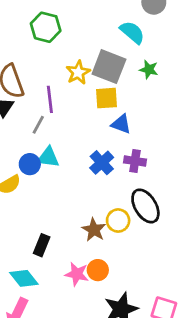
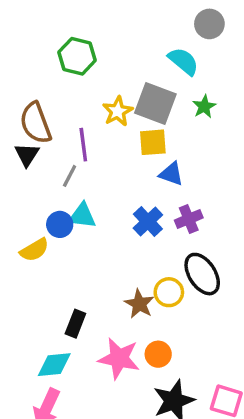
green star: (149, 69) -> (204, 107), turned 30
purple cross: (135, 161) -> (189, 219), turned -30
orange circle: (98, 270) -> (158, 354), moved
pink star: (77, 274) -> (119, 358), size x1.4
cyan diamond: (24, 278) -> (54, 365), turned -56

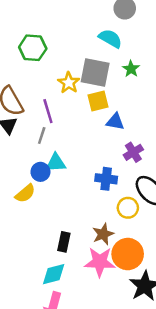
blue cross: (148, 222) -> (106, 179), moved, turned -30
brown star: (139, 304) -> (103, 234), moved, turned 30
orange circle: (158, 354) -> (128, 254), size x1.6

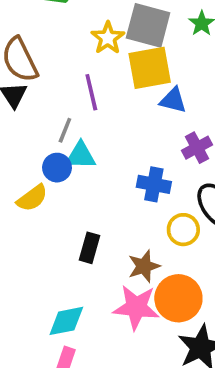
yellow square: (98, 101) -> (150, 68), size x1.4
purple line: (48, 111) -> (91, 92), moved
gray line: (42, 136) -> (65, 130), moved
black rectangle: (64, 242) -> (90, 248), moved

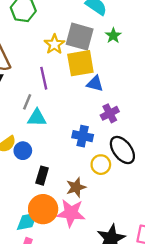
blue circle: (57, 168) -> (23, 151), moved
orange circle: (178, 298) -> (43, 209), moved

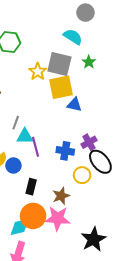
purple line: (44, 78) -> (36, 147), moved
purple cross: (110, 113) -> (89, 142), moved

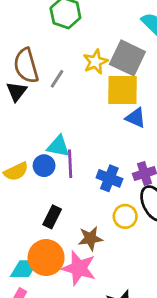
gray line: (16, 123) -> (57, 79), moved
blue circle: (13, 165) -> (44, 166), moved

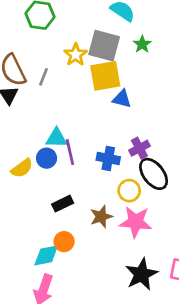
black rectangle: (52, 217) -> (63, 204), turned 48
orange circle: (46, 258) -> (64, 242), size x0.6
pink star: (79, 268) -> (136, 222), moved

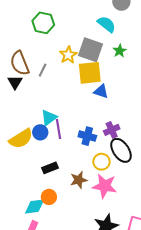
cyan triangle: (56, 138) -> (49, 118), turned -42
yellow semicircle: (22, 168) -> (21, 139), size x1.4

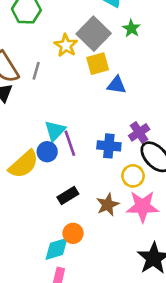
gray square: (91, 50) -> (94, 34), turned 35
yellow square: (90, 73) -> (98, 64), size x0.7

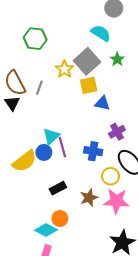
purple cross: (139, 132) -> (117, 132), moved
cyan diamond: (57, 249) -> (46, 230), turned 40

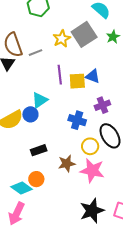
yellow square: (89, 85) -> (77, 81), moved
gray line: (39, 88) -> (35, 53), turned 40
purple line: (62, 147) -> (60, 75), moved

